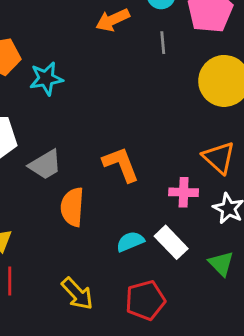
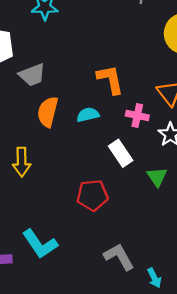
orange L-shape: (121, 164) -> (110, 79), moved
cyan semicircle: (130, 242) -> (88, 115), moved
yellow arrow: (77, 294) -> (22, 162), moved, turned 32

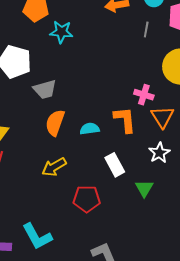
orange L-shape: (110, 79) -> (125, 120), moved
pink cross: (137, 116) -> (144, 95), moved
yellow arrow: (22, 162) -> (54, 167), moved, turned 55

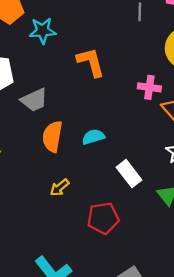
orange L-shape: (125, 120) -> (91, 62), moved
yellow arrow: (54, 167) -> (60, 188), size x0.7

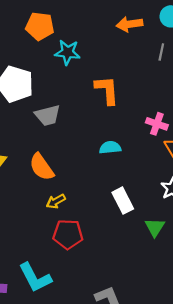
orange semicircle: (52, 136) -> (42, 167), moved, turned -56
cyan semicircle: (93, 137) -> (110, 147), moved
red pentagon: (103, 218) -> (68, 234), moved

